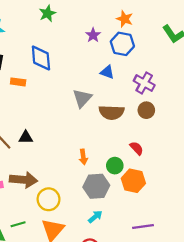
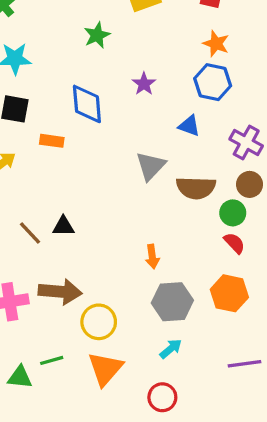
purple star: (93, 35) -> (144, 84), moved
green circle: (115, 166) -> (233, 213), moved

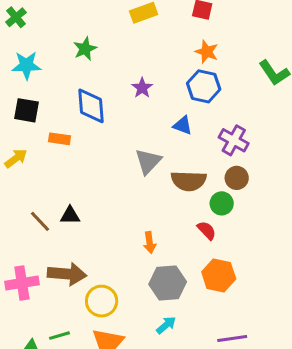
green star: (97, 35) -> (85, 49), moved
red semicircle: (234, 243) -> (207, 230), moved

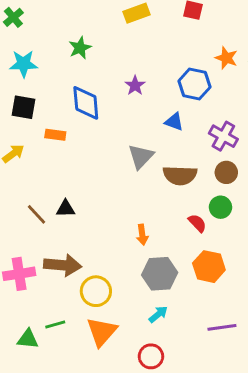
orange star: (207, 52) -> (226, 58), moved
green circle: (222, 203) -> (220, 207), moved

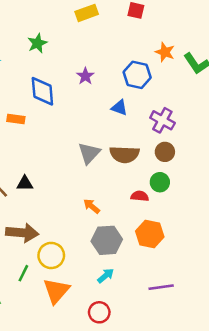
gray triangle: (141, 156) -> (89, 153), moved
red semicircle: (197, 223) -> (140, 196), turned -42
orange arrow: (142, 235) -> (92, 206), turned 138
green line: (55, 325) -> (23, 273), moved, turned -48

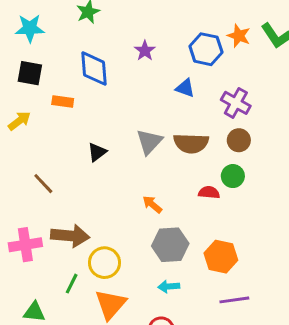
orange star: (165, 52) -> (239, 36), moved
black triangle: (25, 183) -> (97, 152), moved, turned -36
orange hexagon: (150, 234) -> (221, 257), moved
cyan arrow: (106, 276) -> (169, 287), turned -144

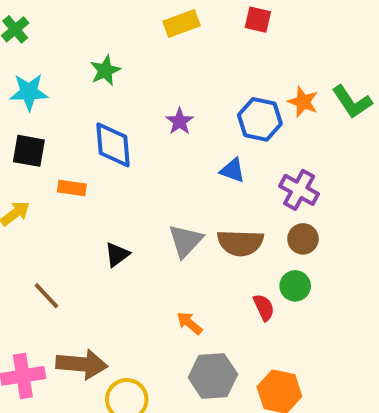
red semicircle: (209, 192) -> (264, 307), turned 60

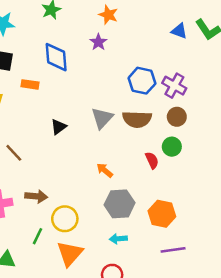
orange star: (303, 102) -> (108, 15), moved
blue hexagon: (260, 119) -> (142, 81), moved
blue triangle: (232, 170) -> (179, 31), moved
brown arrow: (82, 364) -> (36, 196), size x0.7

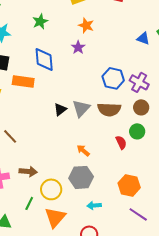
orange rectangle: (30, 84) -> (23, 81), size x1.5
black triangle: (59, 127) -> (60, 109), moved
gray hexagon: (120, 204) -> (81, 177), moved
purple line: (173, 250) -> (138, 214), turned 42

